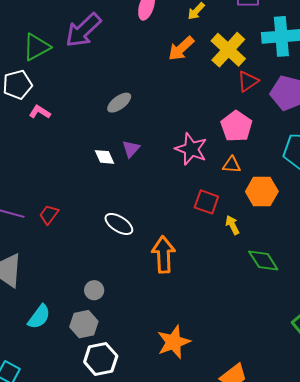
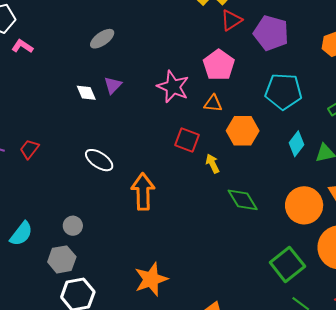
cyan semicircle: (39, 317) -> (21, 234), moved

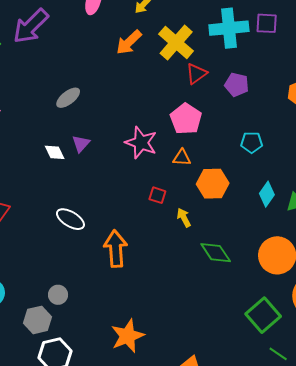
purple pentagon: (271, 33) -> (237, 85), size x0.7
cyan pentagon: (283, 91) -> (252, 142), size x0.6
red square: (187, 140) -> (157, 195), size x0.7
gray circle: (73, 226) -> (58, 295), moved

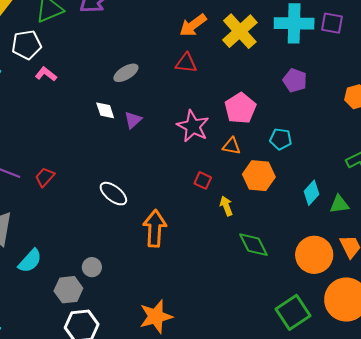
red triangle: (196, 74) -> (186, 63), moved, turned 35
cyan pentagon: (252, 142) -> (281, 139), moved
white diamond: (55, 152) -> (105, 110), moved

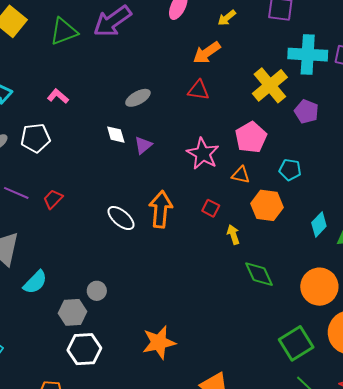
yellow cross: (240, 31) -> (270, 85), moved
white pentagon: (27, 45) -> (35, 138), moved
orange arrow: (155, 228) -> (161, 209), moved

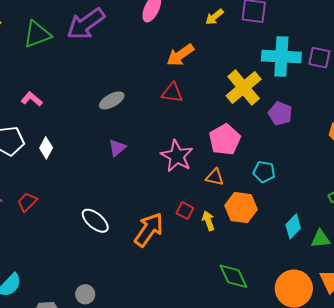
yellow arrow: (227, 18) -> (214, 17), moved
white diamond: (116, 135) -> (46, 148), moved, turned 45
orange arrow: (161, 209) -> (149, 230), moved, turned 30
yellow arrow: (233, 235) -> (208, 221), moved
gray circle: (97, 291) -> (85, 294), moved

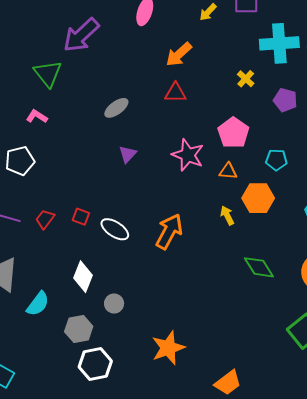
green triangle: (37, 34) -> (48, 74), moved, turned -40
yellow cross: (244, 88) -> (246, 79), size x0.5
white diamond: (46, 148) -> (83, 277), moved, size x1.4
red square: (185, 211) -> (81, 217), moved

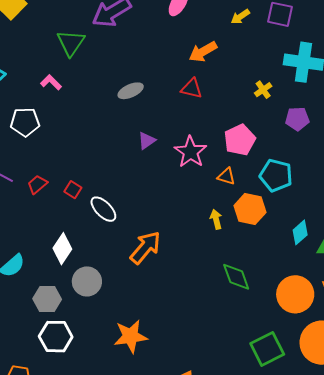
purple pentagon: (285, 100) -> (297, 119), turned -30
purple triangle: (128, 154) -> (147, 141), moved
cyan pentagon: (276, 160) -> (276, 175), size x1.5
orange arrow: (169, 231) -> (145, 247), moved
gray circle: (114, 303) -> (87, 281), size x1.5

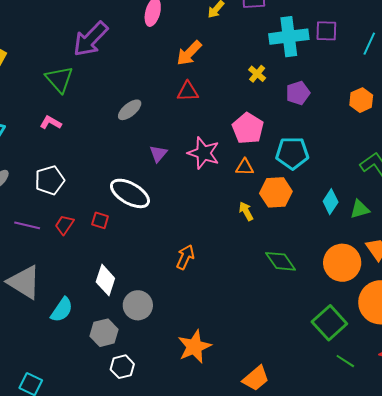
white pentagon: (25, 122) -> (50, 180), moved
white ellipse: (103, 209) -> (130, 193), moved, size x1.4
orange arrow: (145, 247) -> (185, 257), size x0.7
white hexagon: (56, 337) -> (122, 367), size x0.7

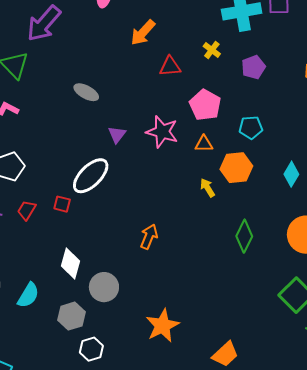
red triangle: (188, 91) -> (170, 66), moved
gray ellipse: (130, 110) -> (86, 92), turned 70
cyan pentagon: (292, 153) -> (251, 127), size x0.7
white ellipse: (130, 193) -> (91, 176), turned -72
green diamond: (281, 261) -> (244, 236), turned 64

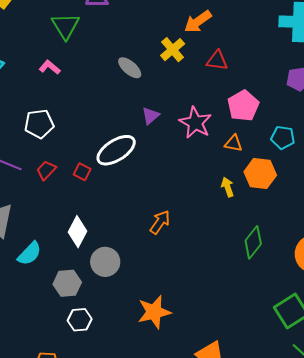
yellow cross: (212, 50) -> (173, 50), moved, size x1.4

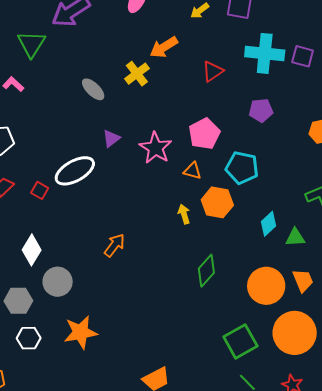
red triangle: (217, 61) -> (213, 71), moved, turned -45
cyan pentagon: (283, 137) -> (242, 168), size x1.4
orange star: (154, 312) -> (81, 332), moved

